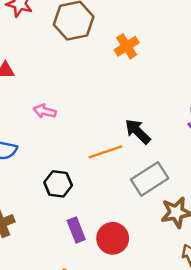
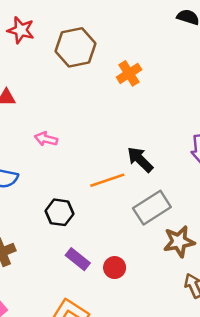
purple rectangle: (76, 230) -> (78, 259), turned -30
red circle: (113, 238) -> (115, 268), size x0.7

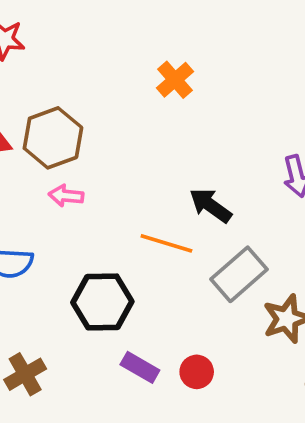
brown hexagon: (76, 47) -> (53, 138), moved
orange line: (107, 180) -> (166, 243), turned 44
black hexagon: (59, 212) -> (102, 302), size x1.4

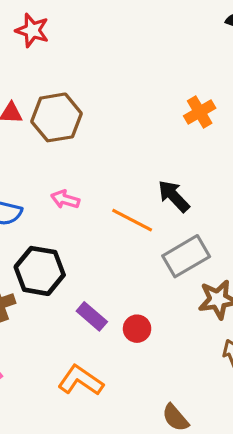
orange cross: (175, 80) -> (200, 112), moved
pink arrow: (66, 196) -> (65, 199), moved
black hexagon: (102, 302) -> (40, 271), moved

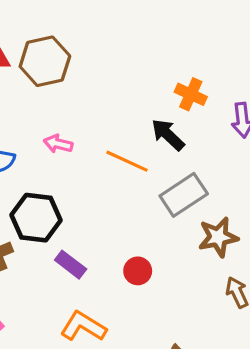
orange cross: (200, 112) -> (191, 94), moved, turned -32
purple rectangle: (92, 316) -> (71, 265), moved

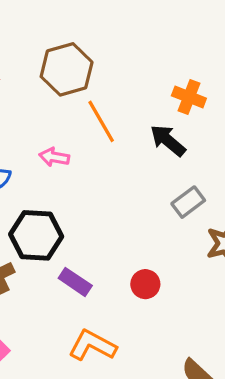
brown hexagon: (45, 61) -> (67, 69), moved
orange line: (127, 161) -> (101, 121), moved, turned 39
gray rectangle: (184, 195) -> (188, 202), size x0.7

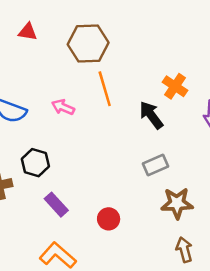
black hexagon: (36, 235) -> (35, 163), size x0.7

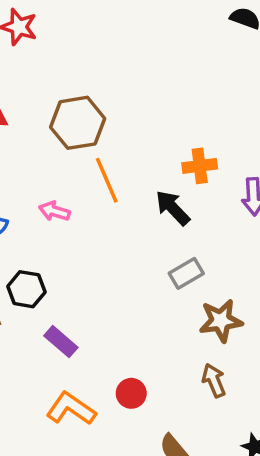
orange cross: (175, 86) -> (200, 166), turned -35
red circle: (109, 219) -> (131, 393), moved
brown arrow: (184, 250) -> (214, 380), moved

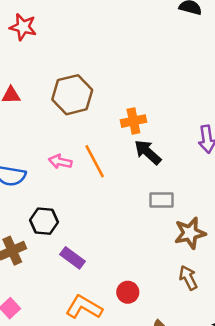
orange cross: (200, 166) -> (133, 121), moved
orange line: (107, 180) -> (95, 161), moved
gray rectangle: (186, 273) -> (162, 200), turned 35

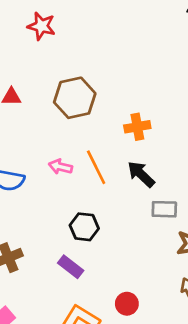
red star: (23, 27) -> (41, 26), moved
black arrow: (148, 152) -> (141, 174), moved
black hexagon: (44, 221) -> (84, 227), moved

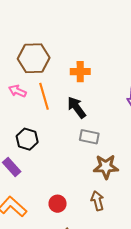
brown hexagon: (75, 98) -> (34, 58), moved
red circle: (127, 304) -> (58, 204), moved

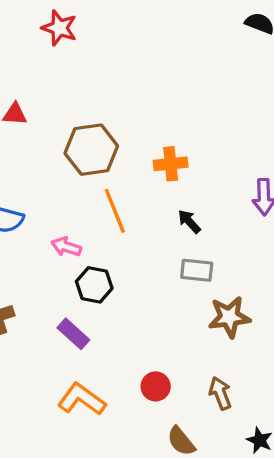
pink arrow: (17, 91) -> (66, 247), moved
black arrow: (77, 107) -> (189, 221), moved, size x0.7
brown arrow: (97, 201) -> (220, 393), moved

